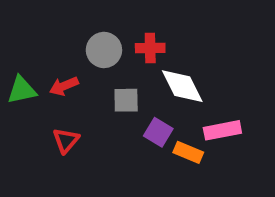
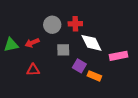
pink rectangle: (222, 130) -> (119, 56), moved
red triangle: (66, 140) -> (33, 70), turned 48

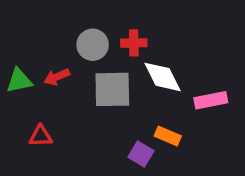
gray square: (63, 50) -> (112, 89), size x1.6
purple square: (79, 66) -> (141, 154), moved
red triangle: (33, 70) -> (41, 136), moved

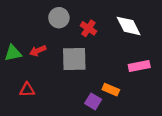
red cross: (134, 43) -> (88, 28), turned 35
gray circle: (93, 45) -> (59, 18), moved
white diamond: (162, 77) -> (129, 26), moved

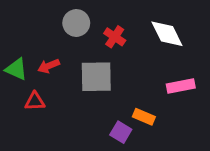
green triangle: (13, 53) -> (16, 69), turned 36
red triangle: (27, 90) -> (35, 101), moved

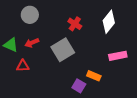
gray circle: (76, 23) -> (30, 15), moved
white diamond: (167, 34) -> (109, 22), turned 65
gray square: (96, 77) -> (63, 50), turned -30

